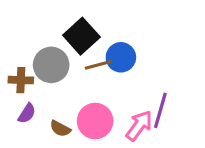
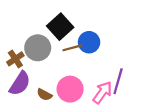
brown cross: (21, 80) -> (15, 59), turned -36
purple semicircle: (27, 113) -> (20, 84), size x1.6

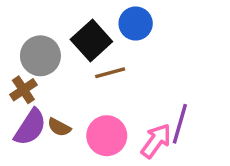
blue circle: (89, 42) -> (136, 23), moved
gray circle: (38, 48) -> (40, 56), moved
brown semicircle: (44, 95) -> (59, 127), moved

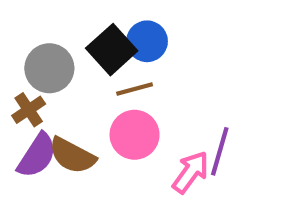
blue circle: (136, 23) -> (147, 41), moved
brown semicircle: (59, 127) -> (72, 156), size x1.6
pink circle: (107, 136) -> (135, 135), moved

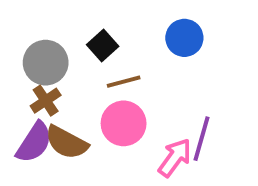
blue circle: (147, 41) -> (184, 38), moved
black square: (112, 50) -> (103, 45), size x0.7
brown cross: (29, 110) -> (46, 101), moved

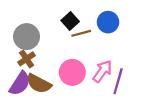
black square: (103, 45) -> (70, 21), moved
brown line: (124, 82) -> (81, 33), moved
pink arrow: (175, 158) -> (102, 71), moved

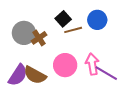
brown cross: (27, 59) -> (39, 38), moved
pink arrow: (102, 71) -> (92, 64), turned -45
purple line: (118, 81) -> (106, 73), turned -75

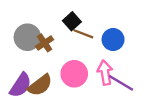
blue circle: (97, 20) -> (113, 40), moved
brown line: (73, 30) -> (83, 34), turned 36
brown semicircle: (35, 75) -> (40, 85), turned -65

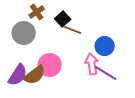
blue circle: (113, 40) -> (105, 46), moved
brown cross: (45, 43) -> (37, 12), moved
pink circle: (74, 74) -> (50, 65), moved

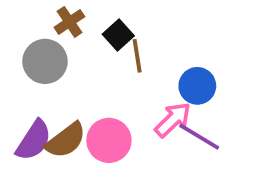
brown line: (73, 30) -> (137, 56), turned 60
pink arrow: (92, 64) -> (173, 120), turned 55
pink circle: (50, 65) -> (109, 140), moved

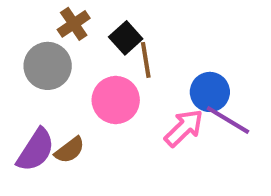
purple line: (199, 137) -> (228, 120), moved
brown semicircle: (66, 140) -> (70, 150), size x0.7
pink circle: (109, 140) -> (116, 100), moved

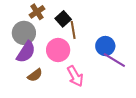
pink arrow: (184, 128) -> (75, 76), moved, turned 105
purple semicircle: (36, 150) -> (26, 52), moved

